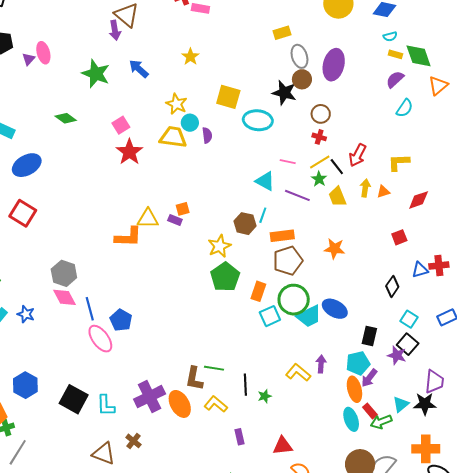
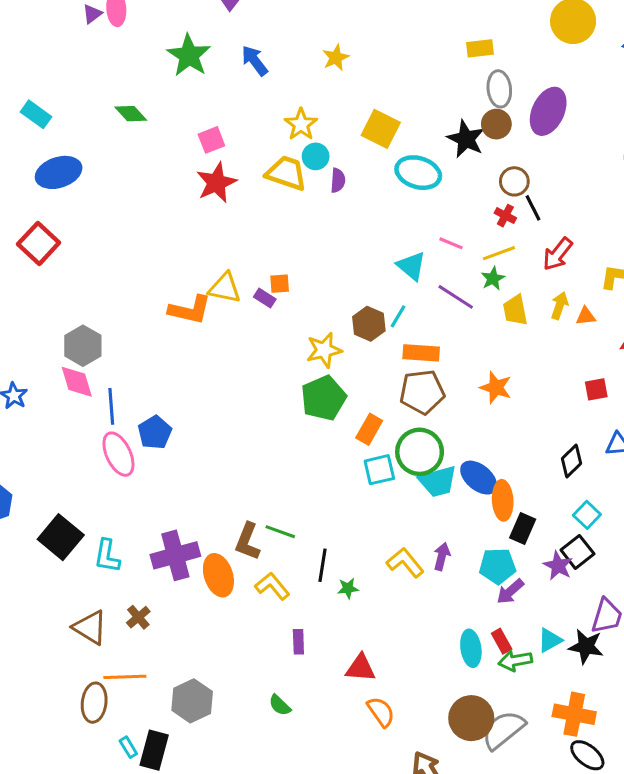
black line: (337, 167) -> (533, 208), moved
orange ellipse: (354, 389) -> (503, 500), moved

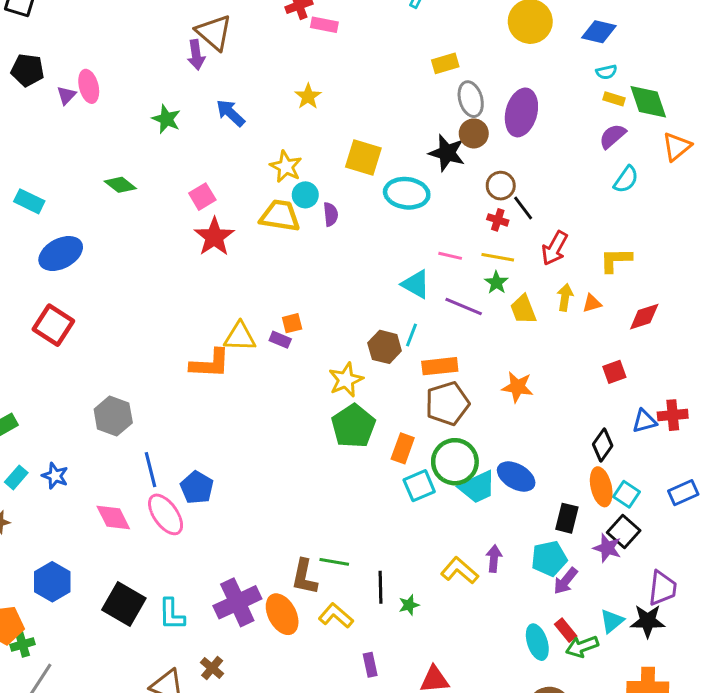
green star: (189, 55) -> (166, 119), size x0.7
yellow line: (499, 253) -> (498, 257), turned 40
pink diamond: (77, 382) -> (113, 518), moved
orange ellipse: (503, 500) -> (601, 487), moved

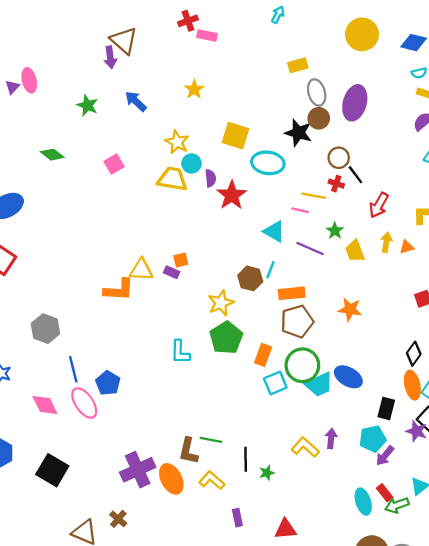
red star: (214, 237) -> (232, 195), moved
yellow line: (498, 257) -> (314, 196), moved
cyan L-shape: (172, 614) -> (180, 352), moved

